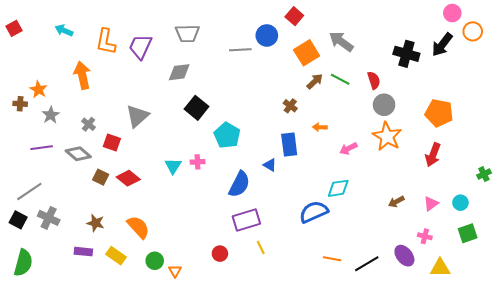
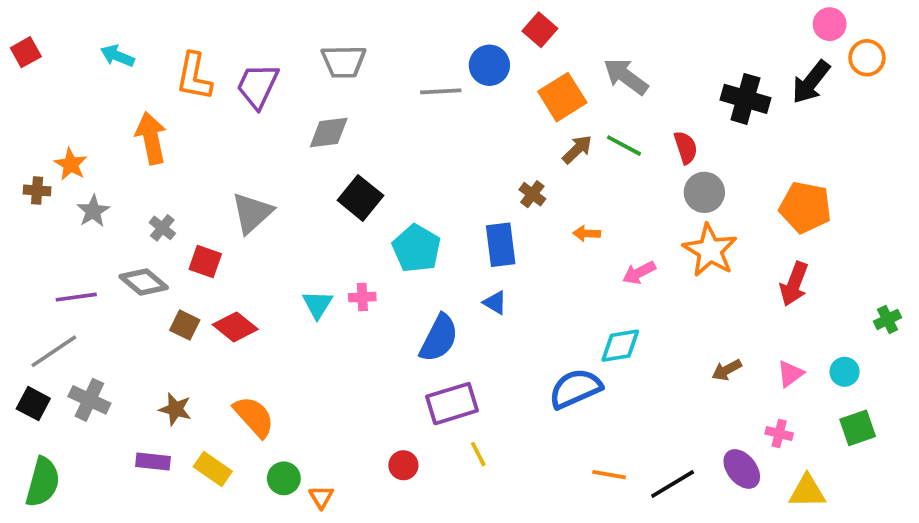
blue rectangle: (289, 145) -> (501, 245), moved
purple line: (42, 148) -> (76, 297), moved

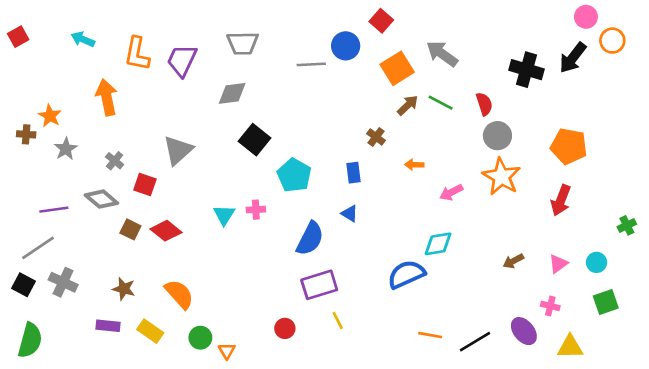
blue rectangle: (501, 245) -> (354, 173), size x0.7

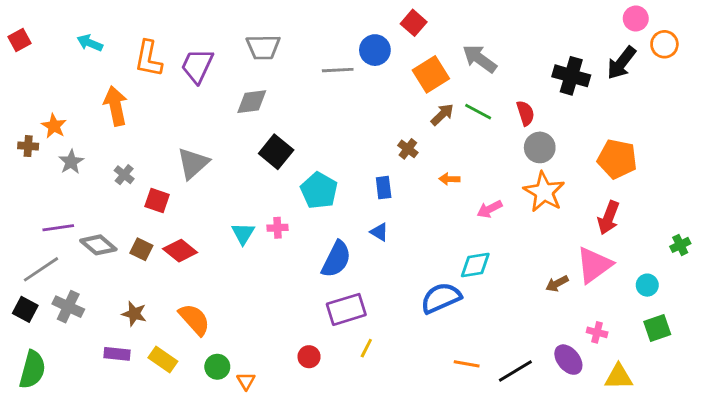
gray diamond: (101, 199) -> (98, 245), moved
pink triangle: (558, 264) -> (594, 265), moved, size x1.8
yellow line: (338, 321) -> (366, 348), turned 54

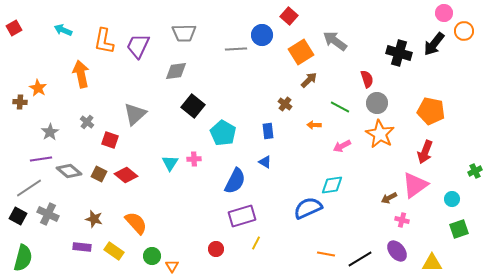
green line: (478, 112) -> (340, 107), moved
gray star: (71, 162) -> (50, 132), moved
pink cross: (597, 332) -> (402, 220), moved

